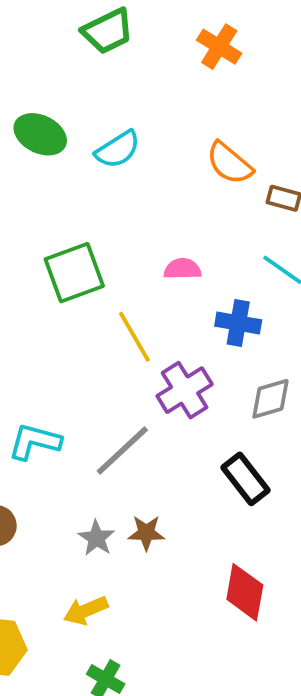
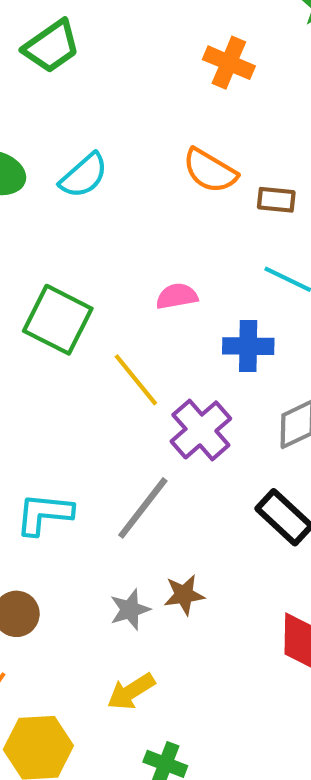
orange cross: (219, 47) -> (229, 63), moved
green square: (74, 273) -> (58, 320), turned -34
gray star: (96, 538) -> (130, 609), turned 30

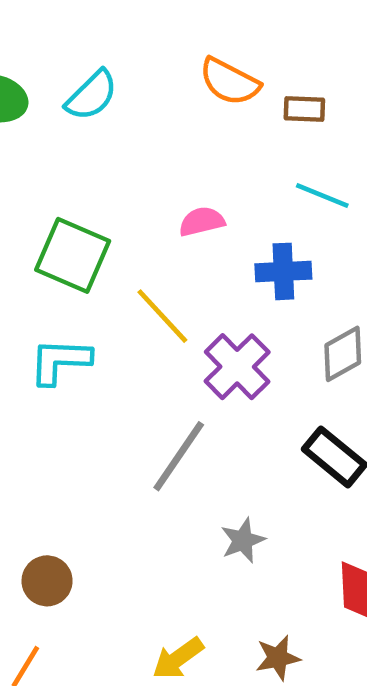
cyan L-shape: (44, 514) -> (60, 361), moved
brown star: (184, 595) -> (278, 658), moved
gray star: (130, 609) -> (243, 540), moved

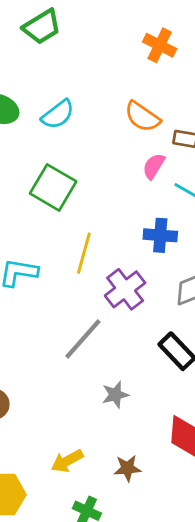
pink semicircle: (202, 222) -> (154, 166), moved, turned -52
green square: (73, 255) -> (53, 187), moved
yellow line: (162, 316) -> (84, 253), turned 51

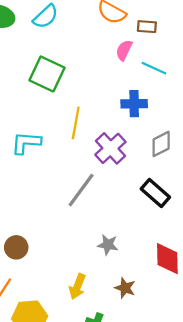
gray star: (115, 395) -> (108, 245), moved, turned 30
yellow arrow: (67, 461) -> (77, 287), turned -35
brown star: (127, 468) -> (125, 288), turned 30

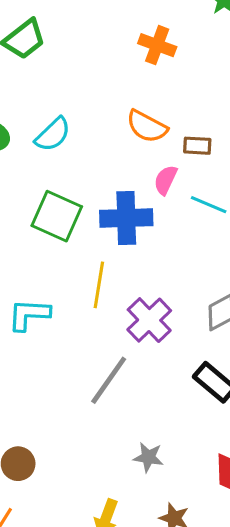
blue cross: (134, 104) -> (126, 218), moved, size x1.4

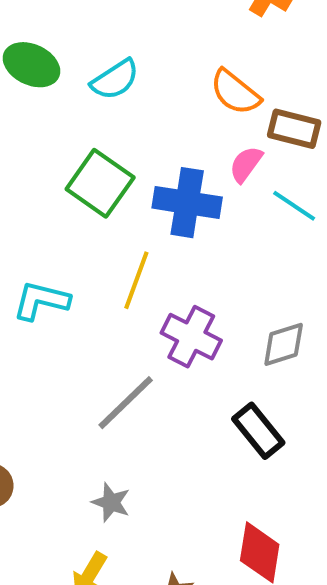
brown rectangle: (197, 146) -> (294, 129), size x1.4
purple cross: (149, 320) -> (191, 337), turned -30
gray star: (148, 457) -> (111, 502), moved

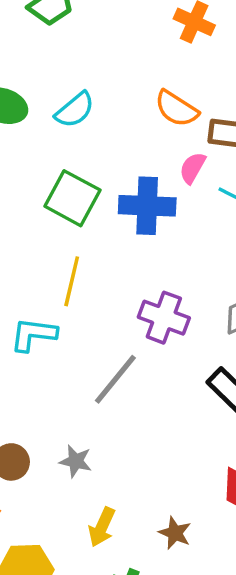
yellow line: (136, 280) -> (72, 281), moved
cyan L-shape: (41, 301) -> (33, 334), moved
gray star: (111, 502) -> (76, 461), moved

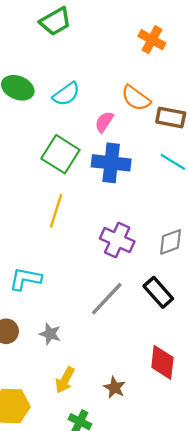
pink semicircle: (193, 168) -> (104, 122), moved
cyan L-shape: (33, 334) -> (25, 279), moved
gray line: (115, 379) -> (107, 299), moved

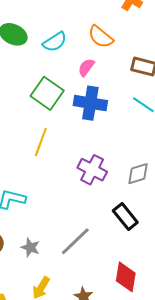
orange semicircle: (136, 98) -> (101, 37), moved
gray line: (107, 299) -> (75, 241), moved

